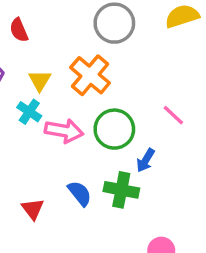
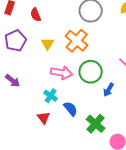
cyan cross: (29, 112) -> (51, 96), moved
green cross: (121, 190) -> (96, 124), moved, turned 30

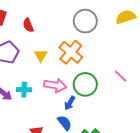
blue arrow: (109, 90) -> (70, 103), moved
cyan cross: (51, 96) -> (24, 90), moved, turned -32

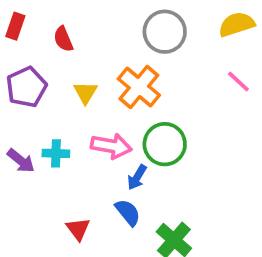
pink line: (121, 76) -> (238, 81), moved

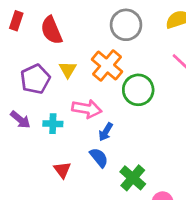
red semicircle: (63, 39) -> (51, 30), size x1.5
purple pentagon: (26, 87) -> (35, 79), moved
green circle: (165, 144) -> (138, 90), moved
cyan cross: (56, 153) -> (53, 124), moved

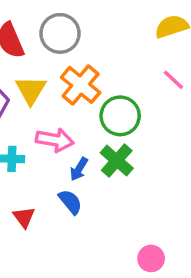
gray circle: (126, 25) -> (60, 33), moved
yellow triangle: (68, 70) -> (31, 90), size x1.4
green cross: (133, 178) -> (117, 161), moved

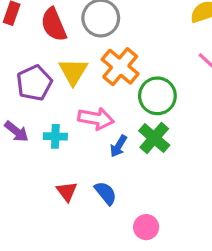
blue semicircle: (70, 202) -> (106, 193), moved
pink circle: (151, 258) -> (146, 227), moved

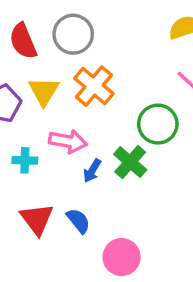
green circle: (157, 96) -> (158, 124), moved
red triangle: (67, 191) -> (37, 219), size x1.5
pink circle: (146, 227) -> (122, 257), size x1.4

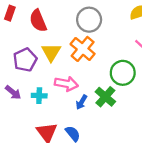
gray circle: (73, 34) -> (89, 20), moved

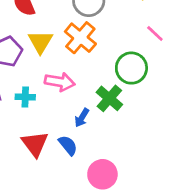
blue arrow: (81, 102) -> (82, 118), moved

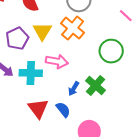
pink line: (155, 34) -> (126, 16), moved
cyan cross: (25, 97) -> (31, 73), size x1.5
green cross: (109, 98) -> (96, 86), moved

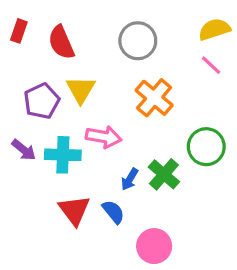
orange cross: (73, 28) -> (154, 98), moved
green circle: (111, 51) -> (206, 147), moved

